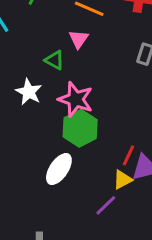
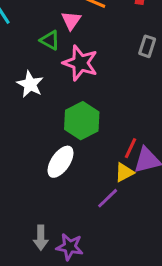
pink triangle: (79, 39) -> (71, 20), moved
green triangle: (54, 60) -> (50, 40), moved
pink star: (76, 99) -> (80, 63), moved

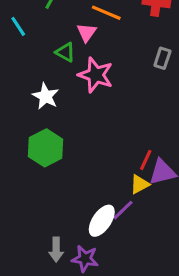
green hexagon: (82, 121) -> (46, 148), moved
white ellipse: (61, 162) -> (102, 221), moved

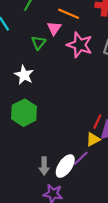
green triangle: (65, 52) -> (39, 43), turned 40
pink star: (96, 75) -> (80, 45), moved
gray arrow: (56, 250) -> (44, 166), moved

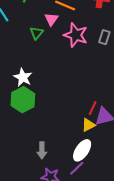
white star: (24, 75) -> (23, 77), moved
purple line: (81, 158) -> (77, 168), moved
white ellipse: (65, 166) -> (82, 150), moved

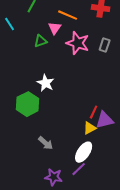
green triangle: (37, 33) -> (41, 41), turned 32
white star: (23, 77) -> (46, 83), moved
gray arrow: (42, 150) -> (46, 143), moved, turned -49

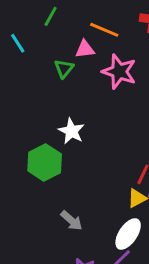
pink triangle: (55, 28) -> (85, 49), turned 48
green triangle: (41, 41) -> (64, 69), turned -32

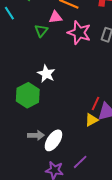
gray arrow: (71, 221) -> (36, 135), moved, turned -42
white ellipse: (128, 234) -> (53, 140), moved

